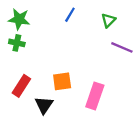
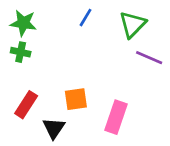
green triangle: (108, 20) -> (133, 24), size x1.5

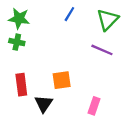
purple line: (149, 58) -> (102, 50), moved
red rectangle: (26, 105) -> (21, 85), turned -40
pink rectangle: (116, 117) -> (94, 106), moved, size x0.7

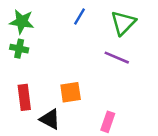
black triangle: (44, 104) -> (50, 119), turned -36

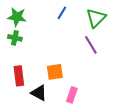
purple line: (117, 58) -> (91, 45), turned 36
pink rectangle: (108, 122) -> (72, 95), moved

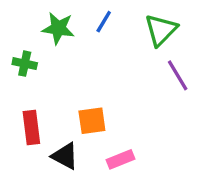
green star: (17, 17) -> (58, 28), moved
purple line: (91, 45) -> (178, 75), moved
pink rectangle: (72, 95) -> (120, 159), turned 49

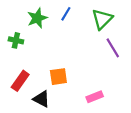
green star: (58, 28) -> (37, 18), turned -30
red rectangle: (31, 127) -> (20, 81), turned 42
pink rectangle: (120, 159) -> (95, 97), moved

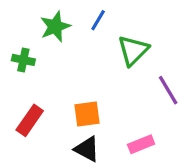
green triangle: (102, 19) -> (133, 50), moved
purple line: (113, 48) -> (168, 90), moved
black triangle: (41, 99) -> (87, 149), moved

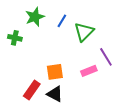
blue line: (98, 20) -> (62, 21), moved
red rectangle: (30, 120) -> (32, 90), moved
pink rectangle: (141, 144) -> (89, 71), moved

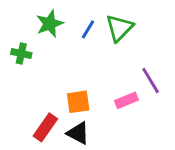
green triangle: (84, 32) -> (119, 28), moved

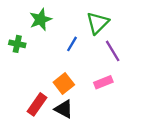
blue line: (88, 29) -> (72, 44), moved
purple line: (151, 81) -> (113, 51), moved
orange square: (78, 102) -> (64, 83), turned -30

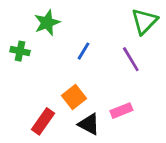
green triangle: (98, 23) -> (144, 21), moved
pink rectangle: (103, 82) -> (121, 111), moved
black triangle: (64, 109) -> (89, 124), moved

